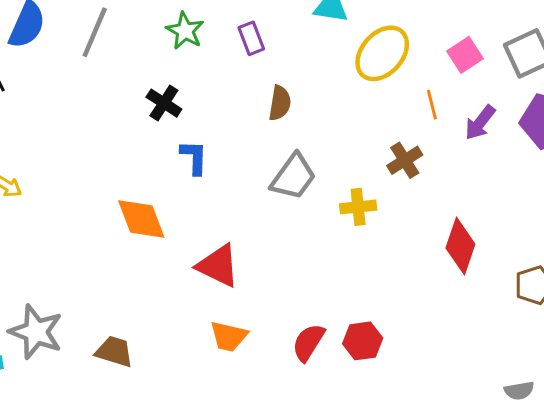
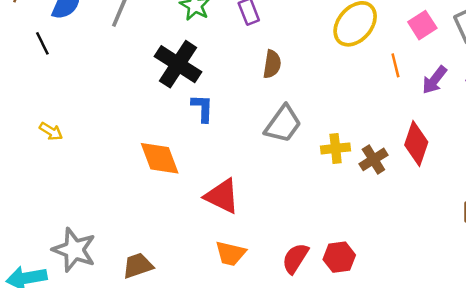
black cross: (164, 103) -> (178, 64), size x1.6
brown cross: (405, 160) -> (373, 159), moved
red diamond: (460, 246) -> (416, 144), moved
brown trapezoid: (114, 351) -> (138, 266), turned -36

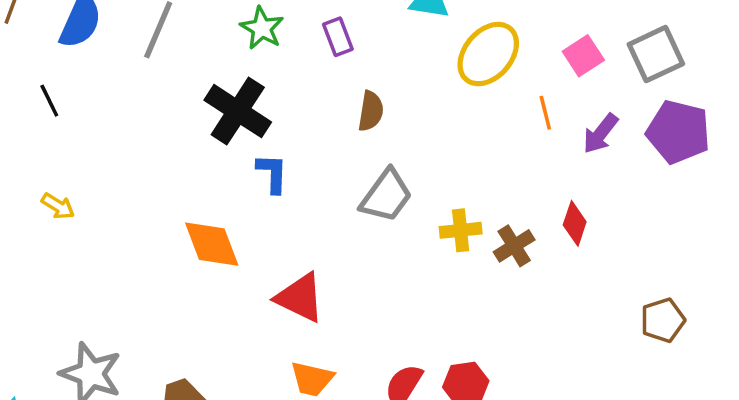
black line: (42, 43) -> (49, 101), moved
red diamond: (416, 144) -> (575, 223), size x0.7

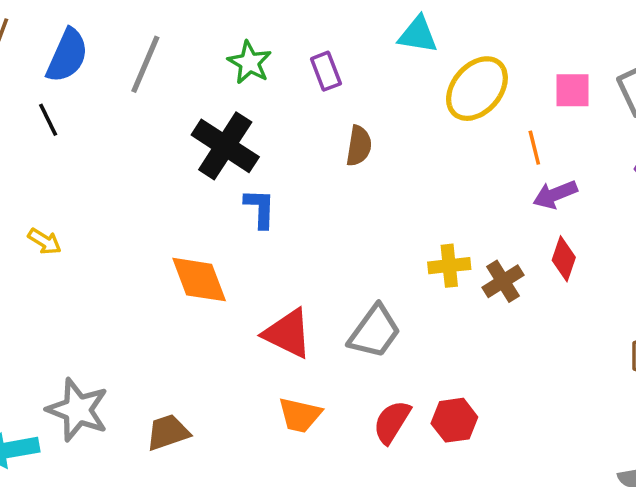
pink square: (583, 56) -> (572, 90), turned 33
black line: (49, 101) -> (48, 120), moved
purple arrow: (601, 134) -> (555, 194), moved, turned 30
gray trapezoid: (386, 196) -> (375, 332), moved

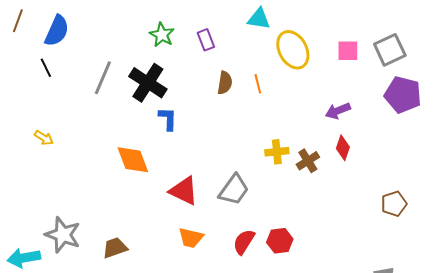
gray line: (145, 64) -> (103, 78), moved
yellow ellipse: (477, 89) -> (293, 50), turned -69
orange line: (534, 148) -> (258, 84), moved

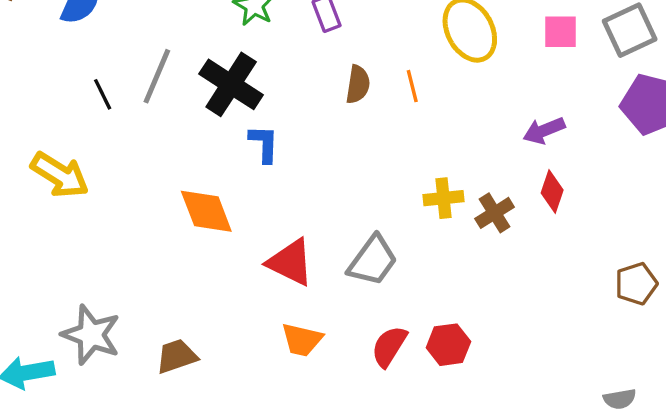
black line: (46, 68) -> (103, 94), moved
yellow arrow: (44, 138) -> (60, 175), size x1.8

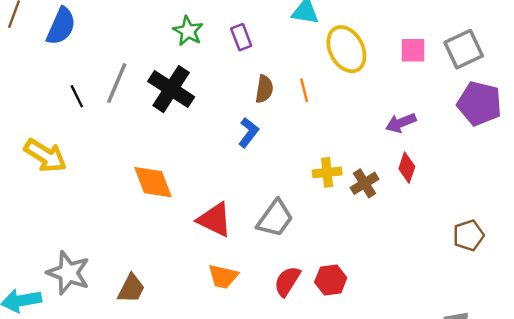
blue L-shape: (264, 144) -> (248, 133), moved, turned 36
brown trapezoid: (177, 356) -> (131, 289), turned 136

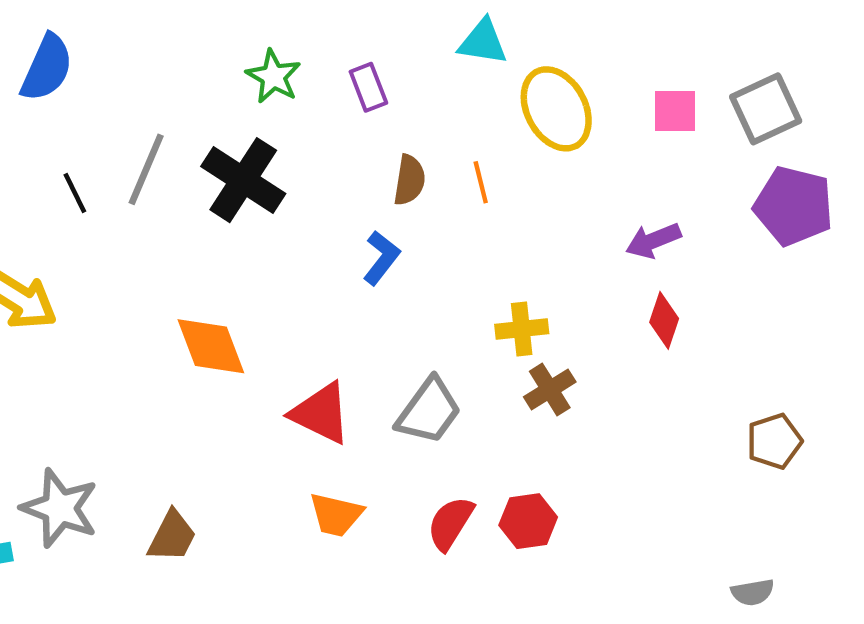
brown cross: (365, 183) -> (550, 389), moved

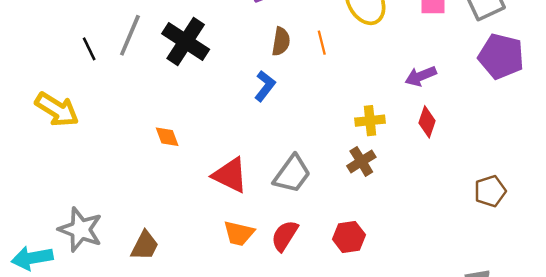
yellow cross: (522, 329) -> (370, 121), moved
orange diamond: (211, 346) -> (167, 137), size x0.6
red semicircle: (450, 523) -> (285, 236), moved

